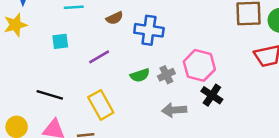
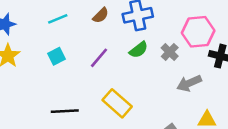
green semicircle: (140, 75) -> (139, 50), moved

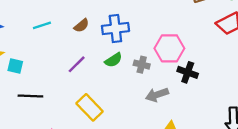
gray cross: (170, 52) -> (142, 65), turned -35
cyan square: (57, 56) -> (15, 66), moved, turned 35
black line: (65, 111) -> (30, 96), moved

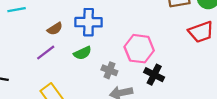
brown semicircle: (81, 26) -> (55, 29), moved
gray cross: (142, 65) -> (109, 70), moved

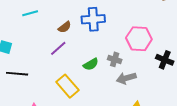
green semicircle: (83, 53) -> (91, 64), moved
black cross: (154, 75) -> (165, 60), moved

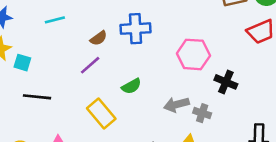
gray cross: (115, 59) -> (202, 113), moved

